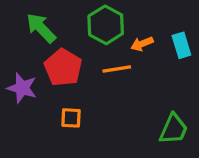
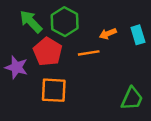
green hexagon: (106, 25) -> (65, 22), moved
orange square: (71, 118) -> (54, 90), size x1.6

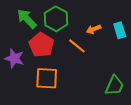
orange line: (89, 53) -> (77, 46), turned 48

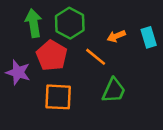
green arrow: (27, 19) -> (34, 23), turned 35
green trapezoid: (114, 86) -> (114, 90), moved

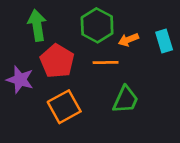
green hexagon: (70, 23) -> (97, 25), moved
orange line: (96, 57) -> (106, 62), turned -40
orange square: (58, 97) -> (64, 107), turned -32

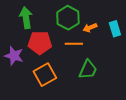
red pentagon: (57, 61) -> (40, 43), turned -30

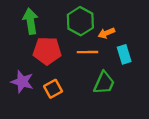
cyan rectangle: (115, 29) -> (124, 54), moved
purple star: (14, 56) -> (22, 82), moved
orange square: (45, 75) -> (53, 89), size x0.7

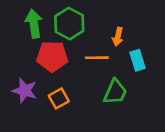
green hexagon: (80, 21) -> (69, 24), moved
orange arrow: (106, 33) -> (118, 37), turned -56

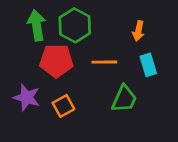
orange arrow: (118, 37) -> (138, 31), moved

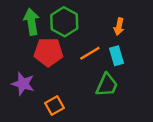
orange line: (104, 62) -> (90, 53), turned -30
cyan rectangle: (148, 65) -> (117, 56), moved
orange square: (63, 106) -> (55, 106), moved

